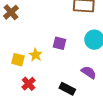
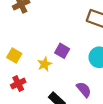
yellow star: (36, 55) -> (45, 64), moved

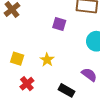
purple square: (62, 51) -> (59, 24), moved

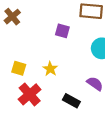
red cross: (27, 84) -> (30, 94), size x1.5

